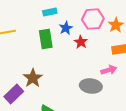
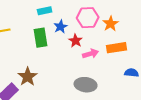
pink arrow: (109, 70) -> (91, 54), moved

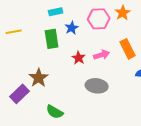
orange star: (111, 24) -> (123, 13), moved
red star: (76, 41) -> (79, 58), moved
orange rectangle: (117, 48) -> (128, 49), turned 72

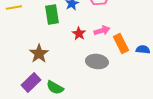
orange rectangle: (128, 49) -> (121, 44), moved
purple rectangle: (20, 94) -> (31, 83), moved

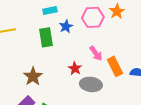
pink arrow: (102, 31) -> (96, 53), turned 70
red star: (79, 34) -> (75, 68), moved

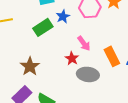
green rectangle: (46, 37) -> (43, 27), turned 66
pink arrow: (96, 53) -> (84, 43), moved

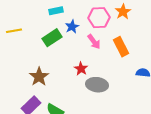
pink arrow: (84, 43) -> (94, 42), moved
orange rectangle: (112, 56) -> (121, 47), moved

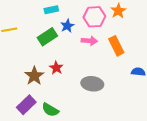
pink arrow: (94, 42) -> (89, 41), turned -49
red star: (81, 69) -> (56, 68), moved

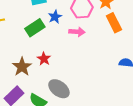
orange rectangle: (116, 46) -> (114, 23), moved
gray ellipse: (92, 84) -> (59, 89), moved, turned 30

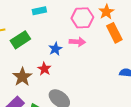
blue star: (55, 17) -> (55, 49), moved
green rectangle: (35, 28) -> (20, 40), moved

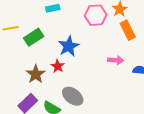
pink arrow: (77, 42) -> (116, 60), moved
blue star: (55, 49) -> (69, 46), size x1.5

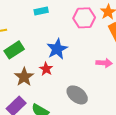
green rectangle: (34, 37) -> (14, 50), moved
gray ellipse: (73, 96) -> (77, 95), moved

